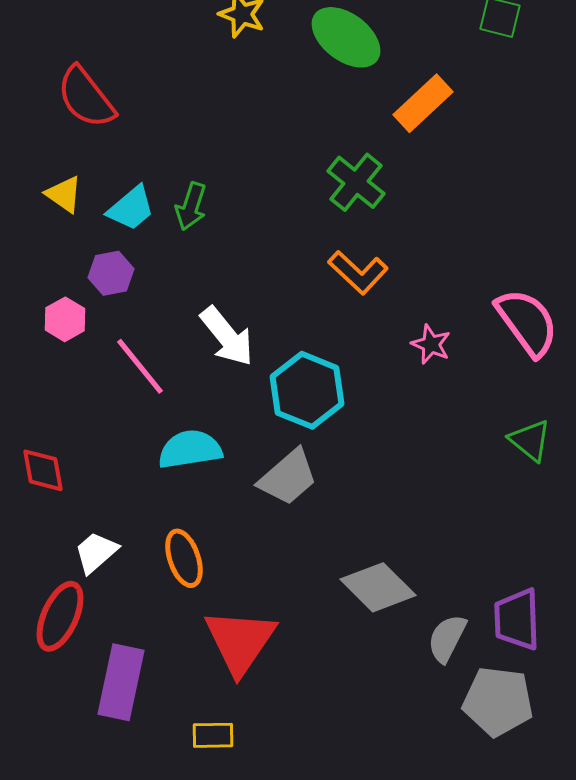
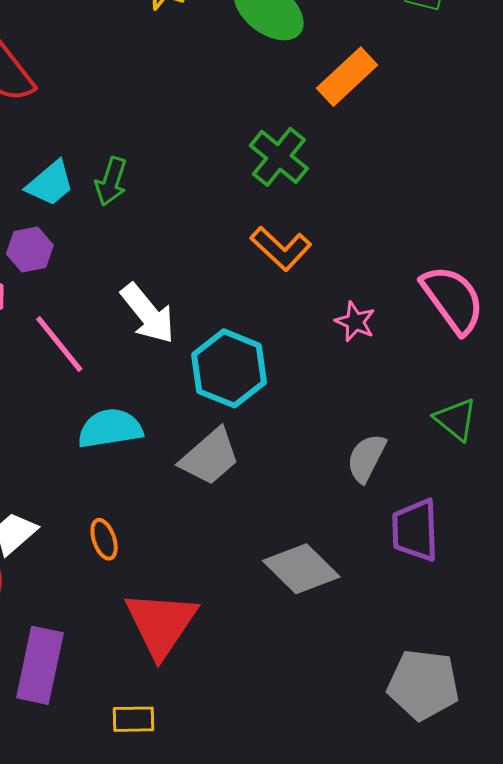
orange ellipse: (184, 558) -> (104, 539), size x0.7
purple trapezoid: (517, 619) -> (415, 530), moved
gray semicircle: (447, 638) -> (366, 458), moved

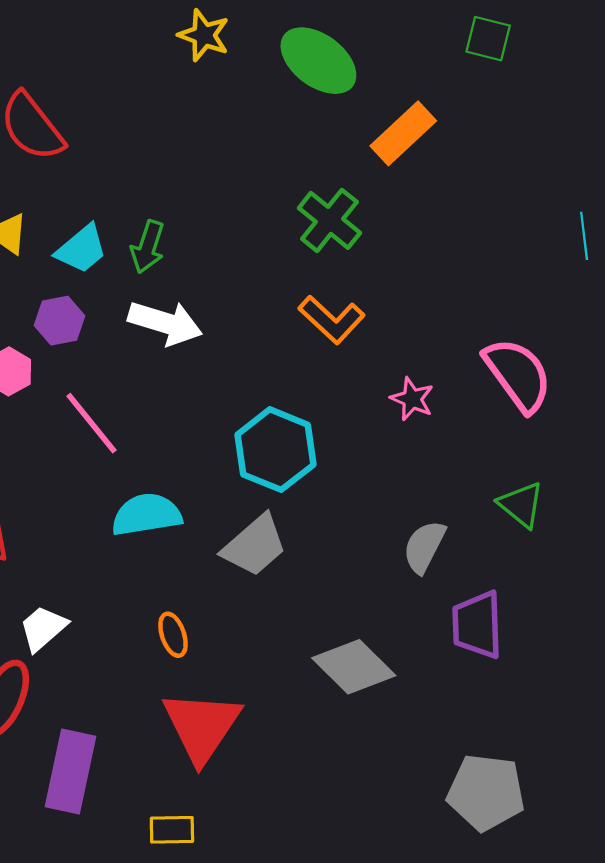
white arrow: (148, 314) -> (165, 323), moved, turned -34
orange ellipse: (104, 539) -> (173, 635), moved

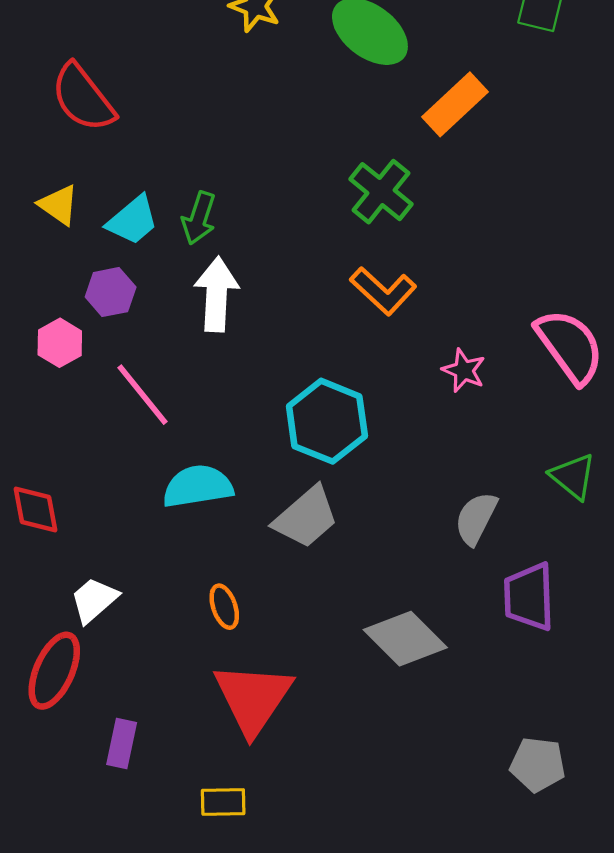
white arrow: (165, 323) -> (217, 294), turned -104
purple rectangle: (71, 771) -> (122, 744), size x0.6
gray pentagon: (486, 792) -> (538, 764), size x0.7

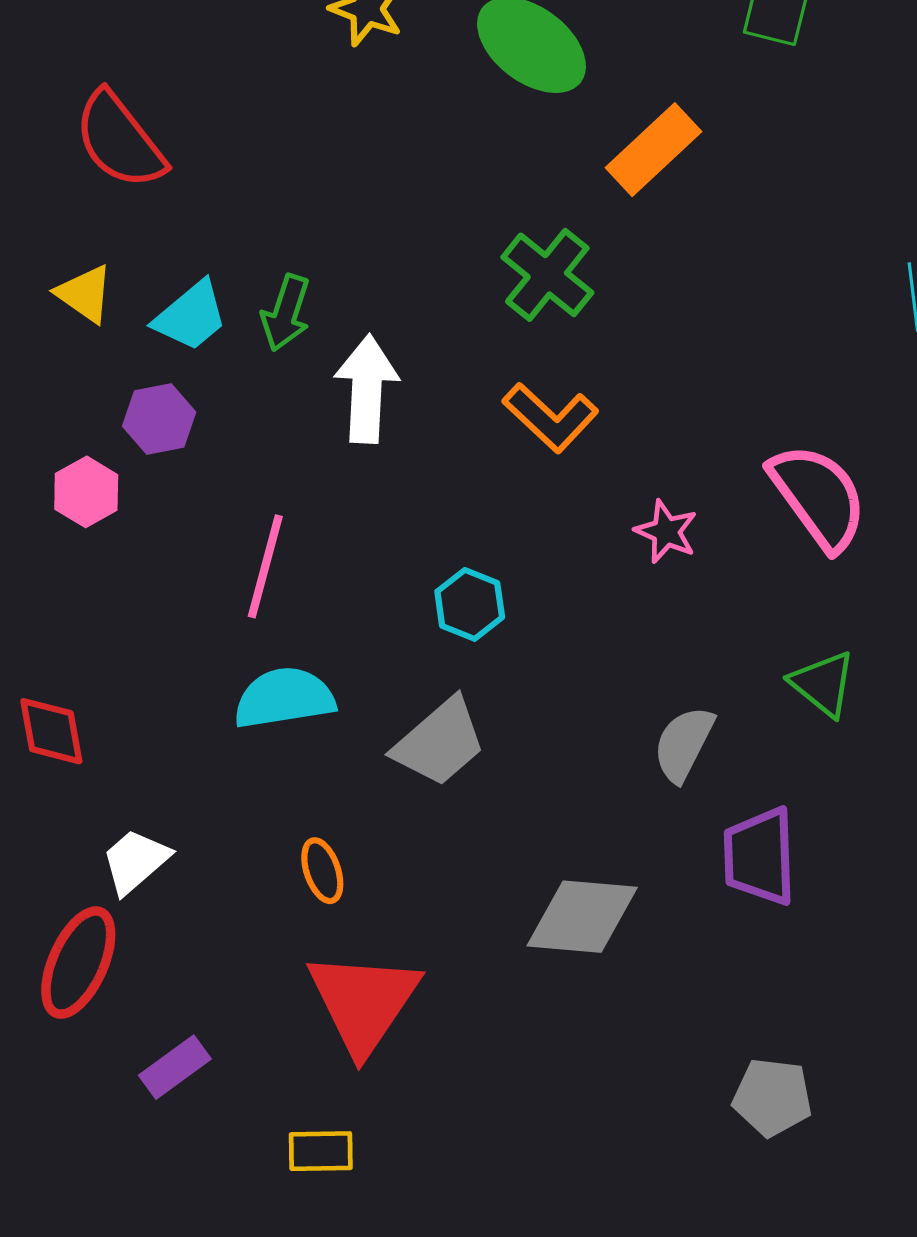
white arrow: (217, 294) -> (367, 389), moved
pink line: (143, 395) -> (265, 566), moved, turned 54
cyan hexagon: (327, 421) -> (470, 604), size x0.6
gray diamond: (405, 639) -> (582, 917), turned -40
purple rectangle: (122, 744) -> (175, 1067), turned 42

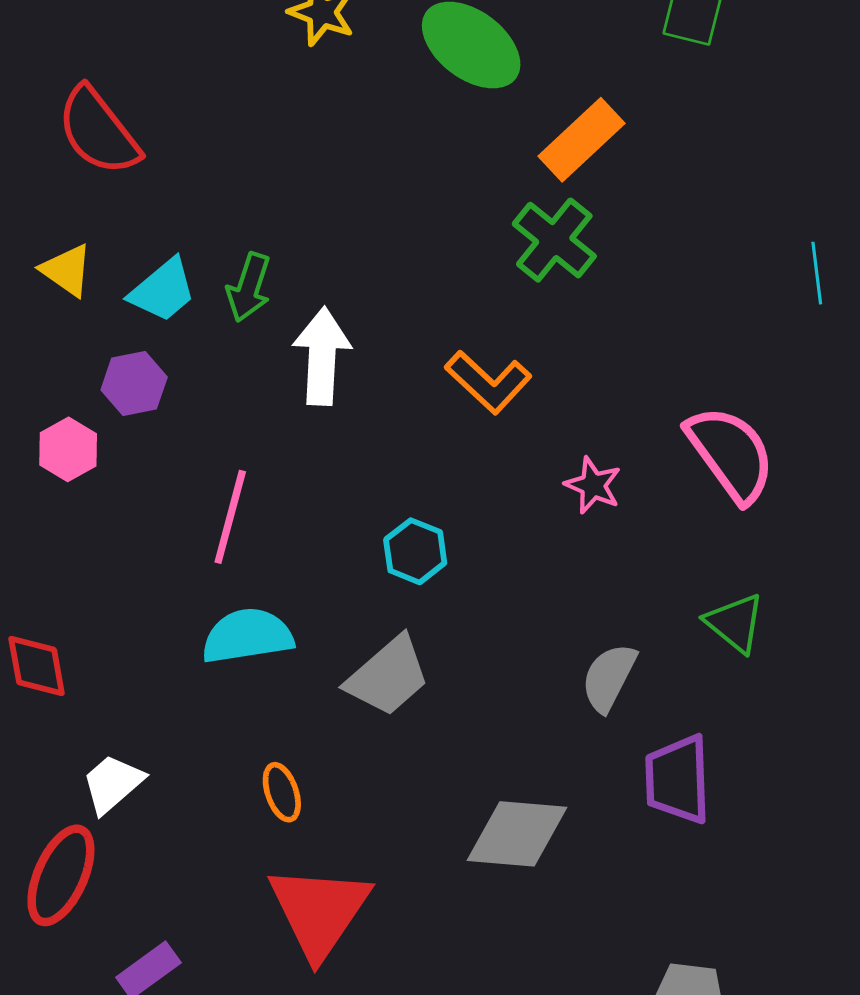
green cross: (547, 275) -> (554, 240), moved

